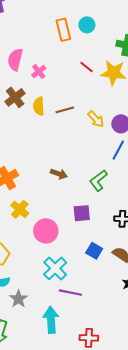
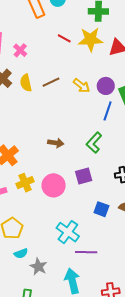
yellow cross: (20, 209) -> (25, 183), turned 36
pink circle: (46, 231) -> (54, 185), moved

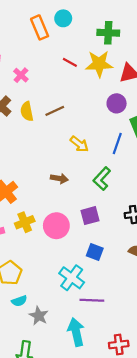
yellow arrow: (82, 86) -> (79, 144), moved
purple circle: (106, 86) -> (117, 103), moved
blue square: (101, 209) -> (95, 252), moved

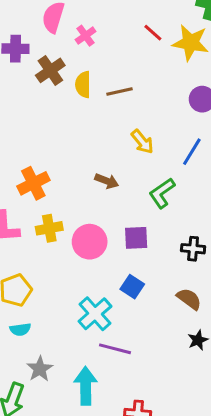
gray star: (39, 316) -> (40, 369), moved

